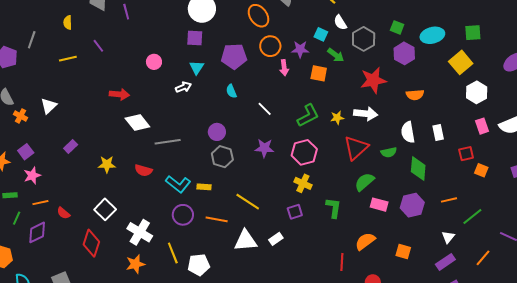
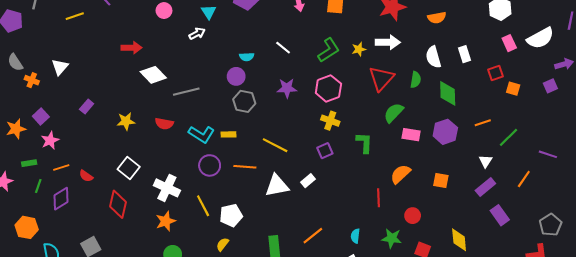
cyan semicircle: (231, 91) -> (247, 57), moved, turned -64
green semicircle: (389, 152) -> (416, 80), turned -63

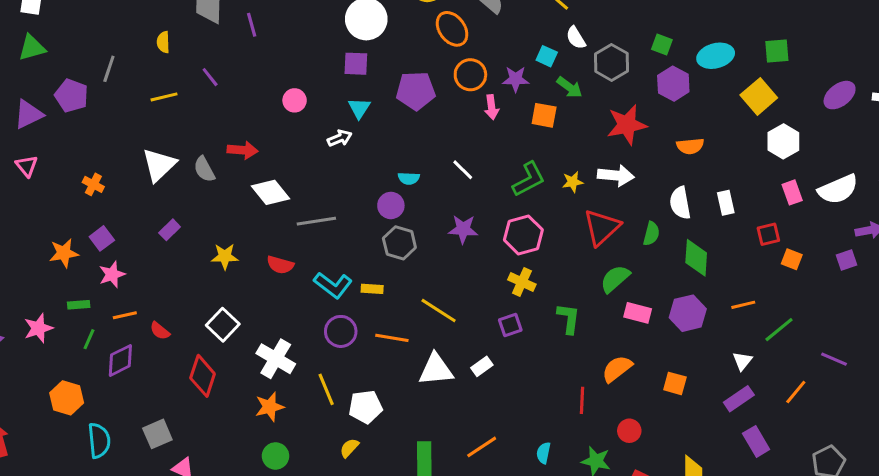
gray semicircle: (15, 62) -> (204, 169), moved
white triangle: (60, 67) -> (159, 165), moved, size x1.4

